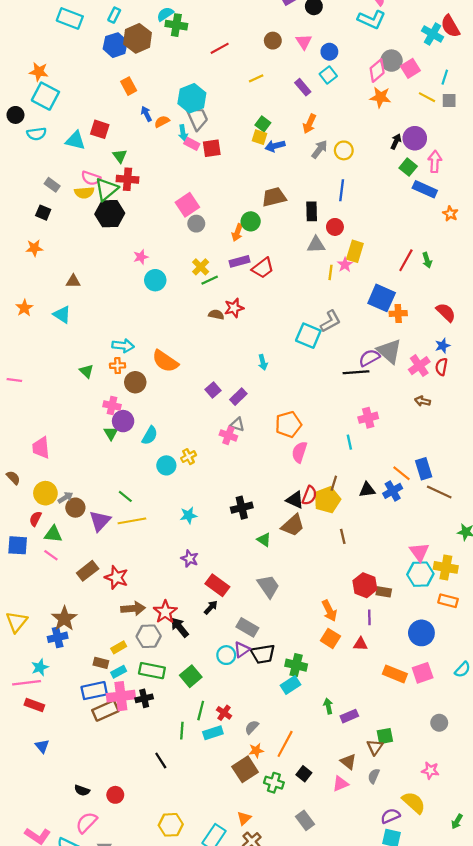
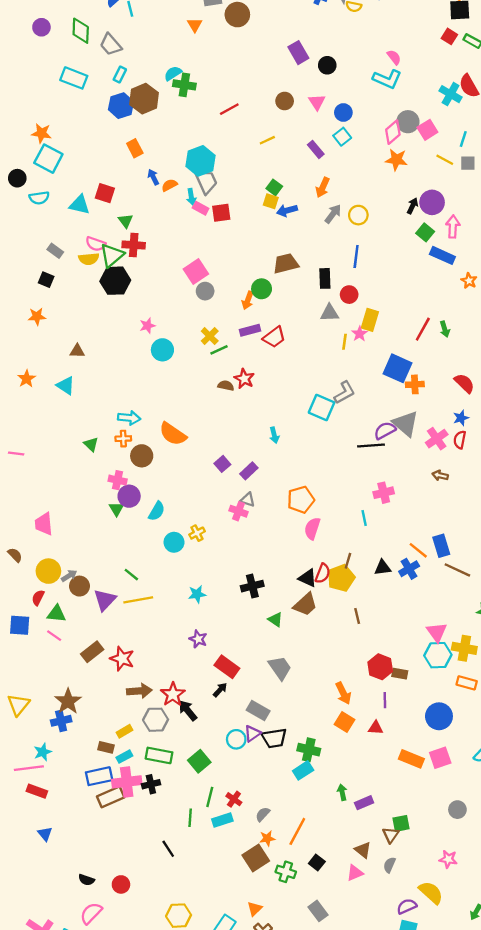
red star: (234, 308) -> (244, 379), turned -30

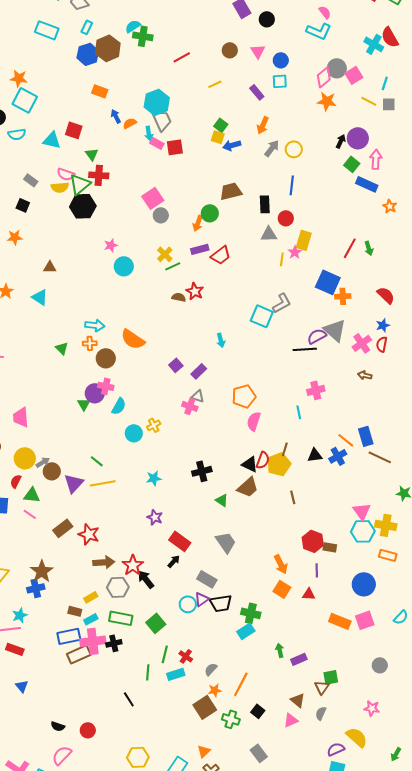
cyan square: (342, 137) -> (280, 81), turned 35
orange rectangle: (135, 148) -> (100, 91), turned -42
pink cross: (118, 480) -> (106, 386), moved

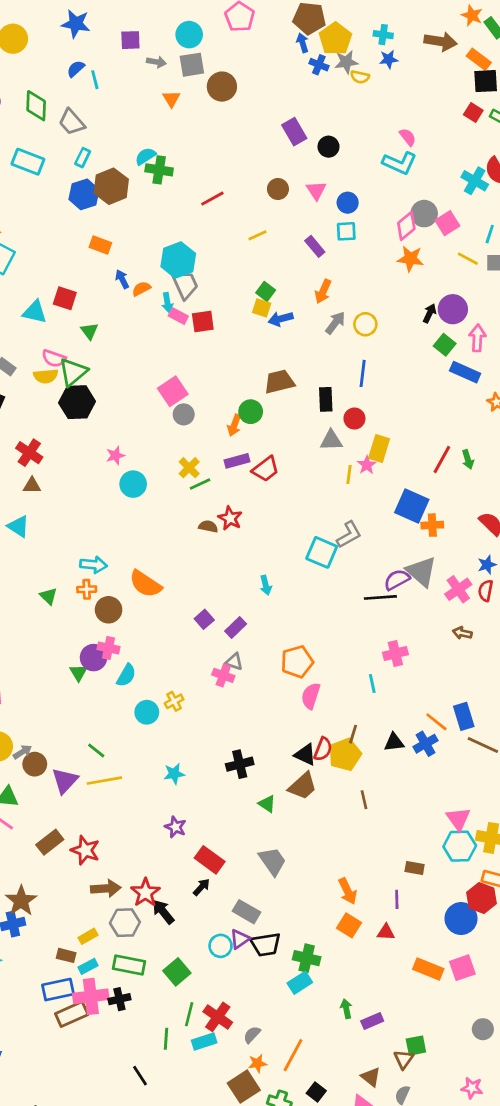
red cross: (99, 175) -> (29, 453), moved, turned 30
red hexagon: (313, 541) -> (482, 898), moved
red cross: (186, 656) -> (218, 1017), size x1.5

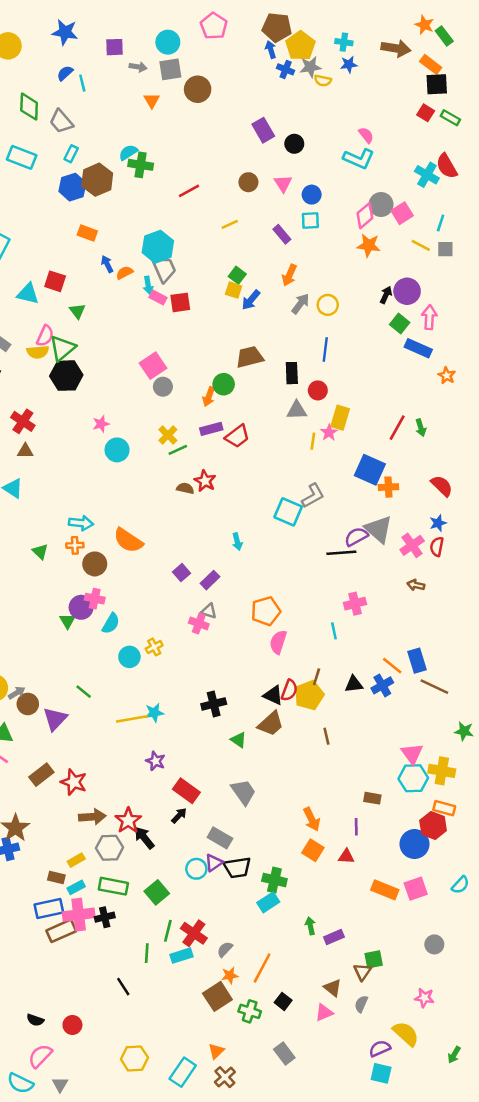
blue arrow: (281, 319) -> (251, 300), turned -35
pink semicircle: (54, 358) -> (45, 336), turned -85
yellow line: (104, 781) -> (132, 719), moved

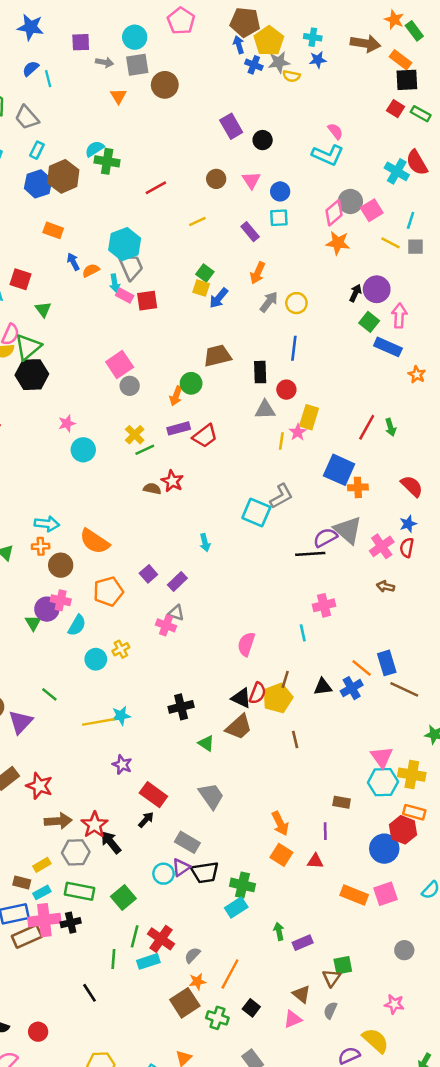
orange pentagon: (266, 611) -> (108, 592), moved

